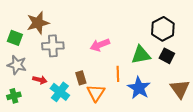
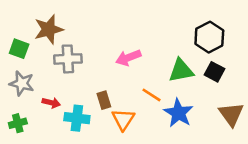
orange line: (118, 74) -> (151, 95), turned -56
cyan cross: (60, 92) -> (77, 118), turned -30

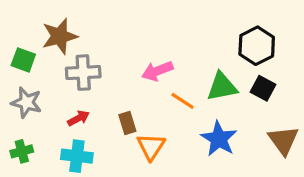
orange line: (151, 95) -> (183, 101), moved
red arrow: (51, 103) -> (79, 118), moved, turned -42
cyan cross: (77, 118) -> (77, 156), moved

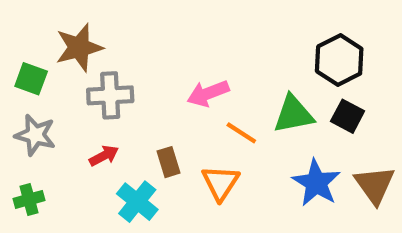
blue star: (219, 139) -> (316, 183), moved
orange triangle: (151, 147) -> (221, 183), moved
cyan cross: (77, 156) -> (137, 202), moved, turned 32

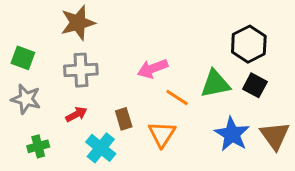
brown star: (79, 48) -> (78, 23), moved
green cross: (29, 199) -> (38, 146), moved

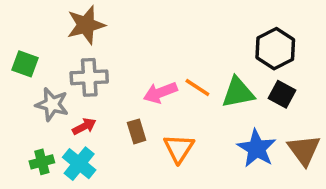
pink arrow: (153, 68) -> (160, 93), moved
orange line: (177, 97) -> (197, 87), moved
gray star: (26, 99) -> (52, 104), moved
cyan cross: (101, 148) -> (79, 164), moved

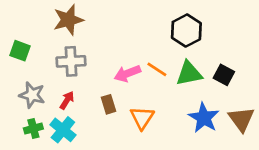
black hexagon: (275, 49) -> (186, 31), moved
gray star: (52, 104) -> (32, 95), moved
red arrow: (84, 126) -> (67, 100), turned -30

